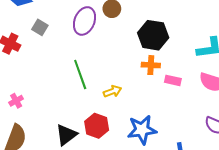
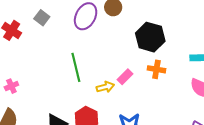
orange cross: (151, 65) -> (156, 69), moved
pink rectangle: (173, 80) -> (125, 77), moved, turned -63

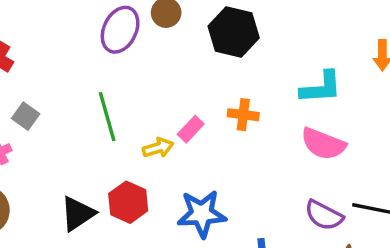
gray square: (42, 18) -> (26, 116), moved
black hexagon: (150, 37) -> (234, 32), moved

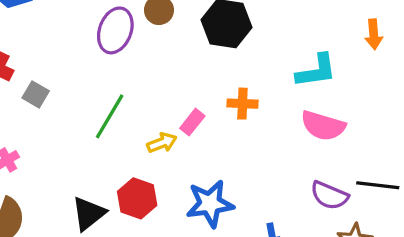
gray square: (26, 116) -> (36, 94), moved
green line: (107, 117) -> (110, 116), turned 51

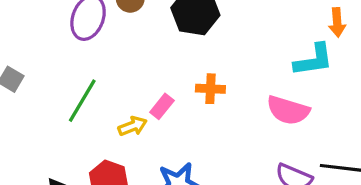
cyan L-shape: (316, 71) -> (314, 60), moved

